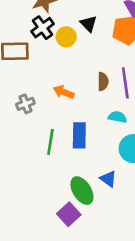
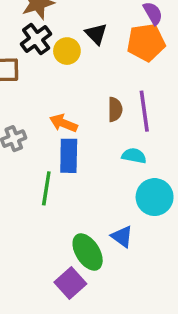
blue rectangle: (79, 135) -> (69, 156), moved

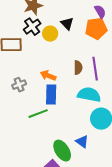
cyan semicircle: (134, 156) -> (89, 95), size x1.6
green line: (46, 188) -> (38, 114), turned 60

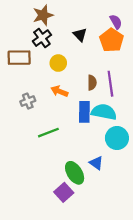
orange pentagon: (96, 29) -> (112, 40), turned -30
yellow circle: (50, 34) -> (58, 63), moved
blue rectangle: (51, 95) -> (84, 112), moved

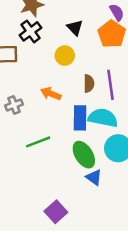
yellow circle: (58, 63) -> (65, 56), moved
green ellipse: (75, 173) -> (84, 155), moved

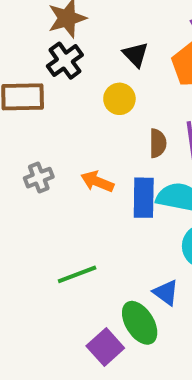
orange arrow: (51, 94) -> (97, 182), moved
green line: (38, 142) -> (77, 274), moved
green ellipse: (84, 155) -> (140, 323), moved

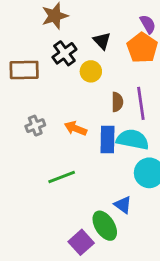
black cross: (65, 61) -> (64, 53), moved
green line: (77, 274) -> (62, 177), moved

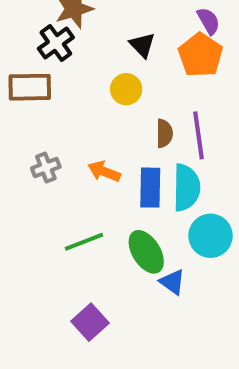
black cross: (64, 53) -> (56, 43), moved
cyan semicircle: (133, 139) -> (186, 188), turned 80
green ellipse: (105, 226) -> (146, 252), moved
purple square: (81, 242) -> (90, 322), moved

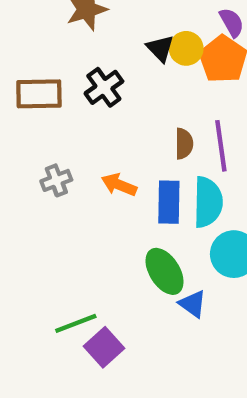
black cross: (56, 43) -> (104, 87), moved
yellow circle: (126, 89) -> (186, 48), moved
green line: (84, 242) -> (76, 323), moved

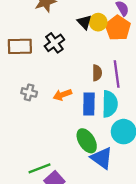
gray cross: (56, 180) -> (29, 92), turned 35
orange arrow: (119, 185) -> (62, 95), turned -42
blue triangle: (193, 304) -> (102, 158), size x1.5

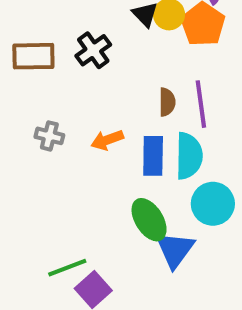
blue triangle: (102, 158) -> (175, 250), turned 30

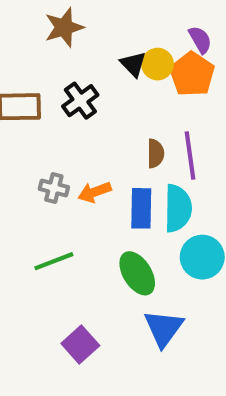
gray cross: (49, 136) -> (54, 188), moved
blue triangle: (175, 250) -> (164, 328), moved
green line: (67, 268) -> (54, 261), moved

